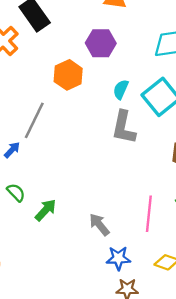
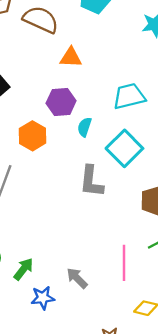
cyan semicircle: (121, 89) -> (84, 127), moved
blue star: (118, 258) -> (43, 298), moved

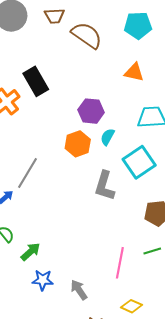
orange triangle: (71, 57) -> (134, 72), moved
orange hexagon: (32, 136) -> (78, 144), moved
gray arrow: (77, 278) -> (79, 290), moved

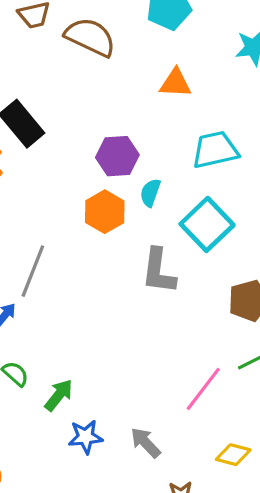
pink line: (120, 263) -> (203, 389), turned 36

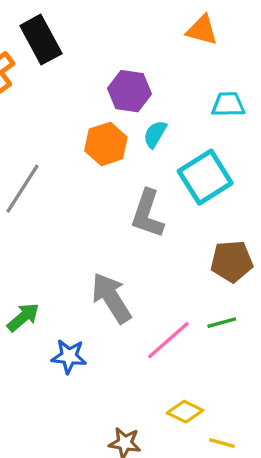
cyan trapezoid: (215, 150) -> (228, 104), size x0.7
blue star: (86, 437) -> (69, 356), moved
gray arrow: (145, 443) -> (111, 298), moved, size x1.5

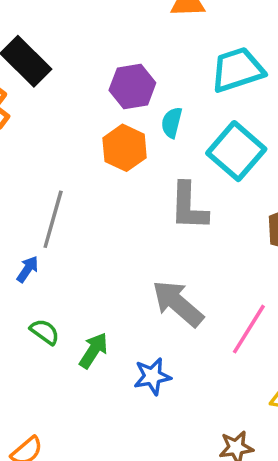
cyan trapezoid: (228, 104) -> (237, 70), size x1.5

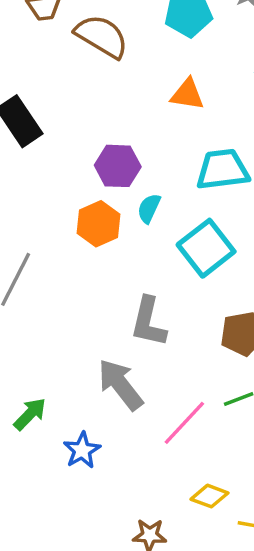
gray L-shape: (189, 206) -> (148, 322), moved
blue star: (152, 376) -> (82, 450), turned -30

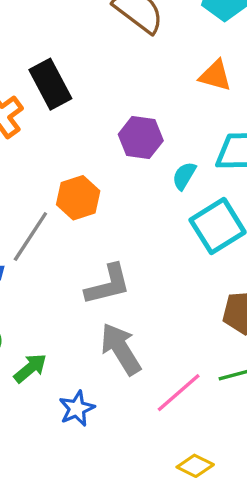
cyan semicircle: (149, 208) -> (184, 176), moved
orange hexagon: (99, 224) -> (78, 198), moved
gray L-shape: (148, 322) -> (108, 285), moved, turned -123

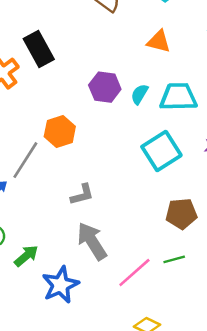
cyan semicircle: (184, 176) -> (139, 94), moved
gray L-shape: (108, 285) -> (82, 195), size x0.7
blue star: (77, 408) -> (60, 285), size x1.4

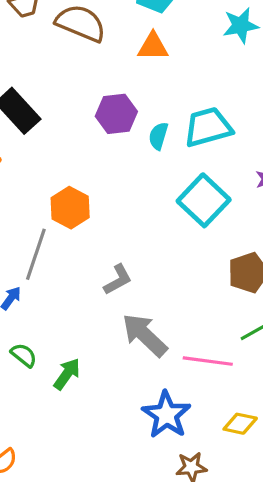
orange triangle: (159, 42) -> (153, 47), moved
purple hexagon: (105, 87) -> (116, 114), moved
pink line: (134, 273) -> (208, 361), turned 63
blue star: (60, 285) -> (166, 415), moved

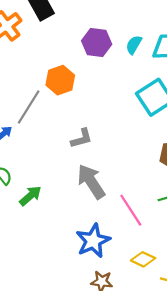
purple hexagon: (116, 114) -> (97, 42), moved
pink line: (208, 361) -> (131, 210), turned 36

